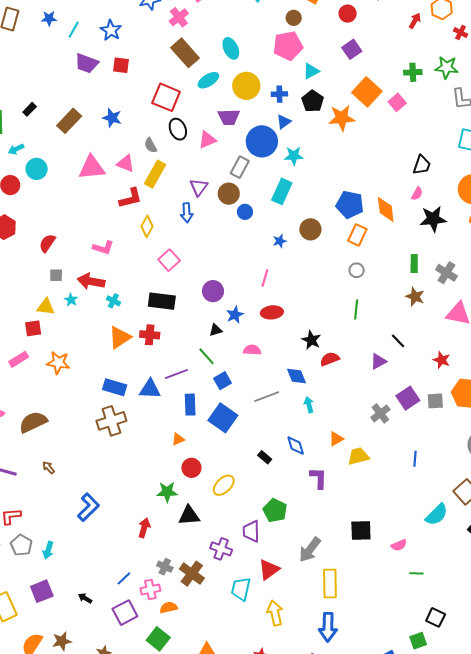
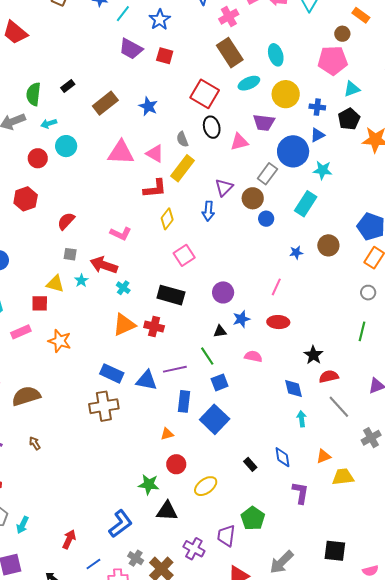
gray line: (267, 397) -> (339, 407), moved, turned 60
blue L-shape: (88, 507) -> (121, 524), moved
red arrow: (144, 528) -> (69, 539), moved

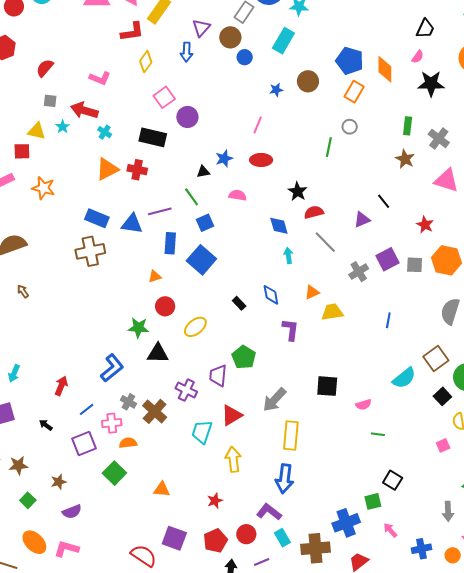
purple circle: (223, 292) -> (187, 117), moved
green line: (362, 331) -> (329, 147), moved

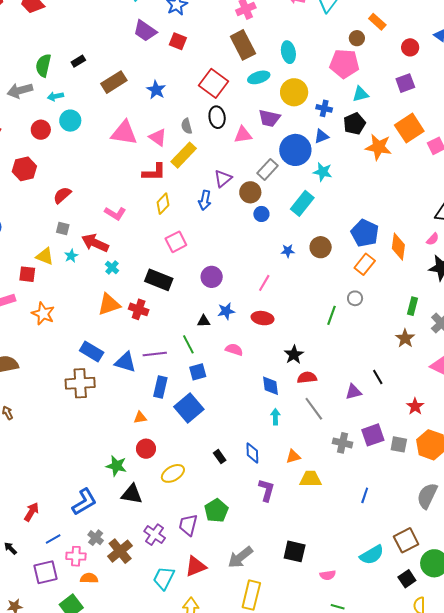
purple circle: (187, 117) -> (212, 277), moved
gray cross: (359, 272) -> (343, 443), turned 36

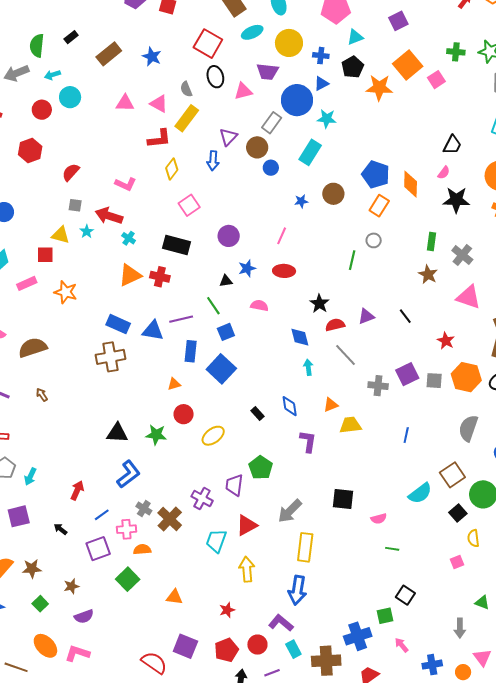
pink triangle: (124, 133) -> (125, 103), size x0.7
purple triangle: (353, 392) -> (366, 316), moved
black triangle: (132, 494) -> (117, 433), moved

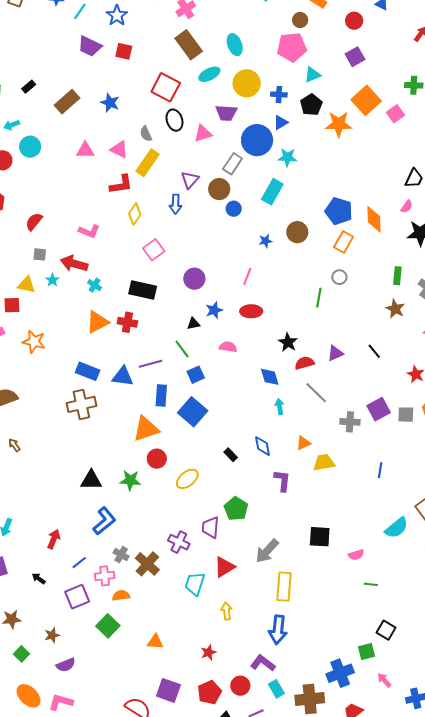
orange triangle: (174, 384) -> (146, 429), size x2.0
yellow arrow: (247, 569) -> (227, 611), size x0.7

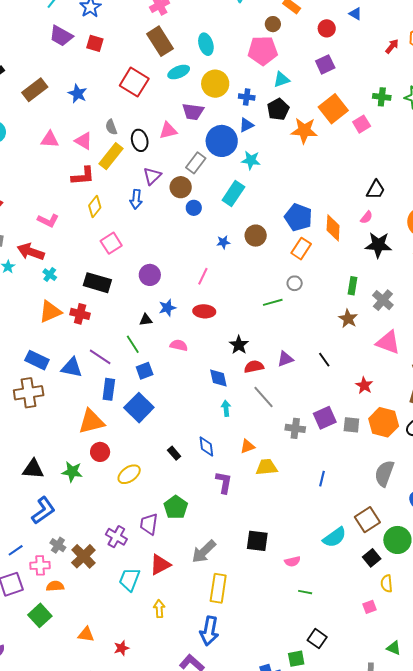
black ellipse: (175, 120) -> (140, 140), moved
green line: (319, 298) -> (273, 302), turned 60
purple line: (150, 364) -> (100, 357), turned 45
red star: (209, 652) -> (121, 648), moved

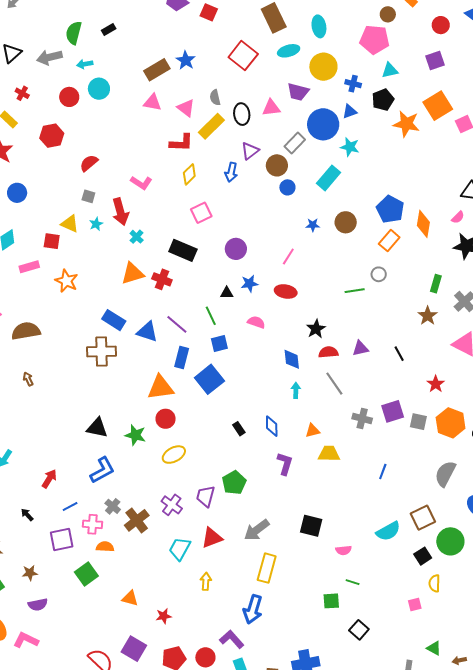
brown rectangle: (35, 90) -> (157, 70), moved
red arrow: (31, 252) -> (120, 212), turned -132
yellow ellipse: (129, 474) -> (174, 455), moved
green square: (296, 659) -> (331, 601), moved

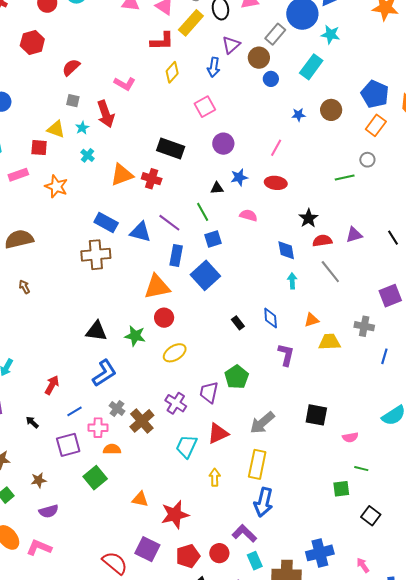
pink square: (201, 213) -> (205, 107), moved
cyan cross: (137, 237) -> (88, 155), moved
gray cross: (362, 419) -> (364, 326), moved
yellow rectangle: (267, 568) -> (257, 464), moved
red star: (164, 616) -> (175, 515), size x1.8

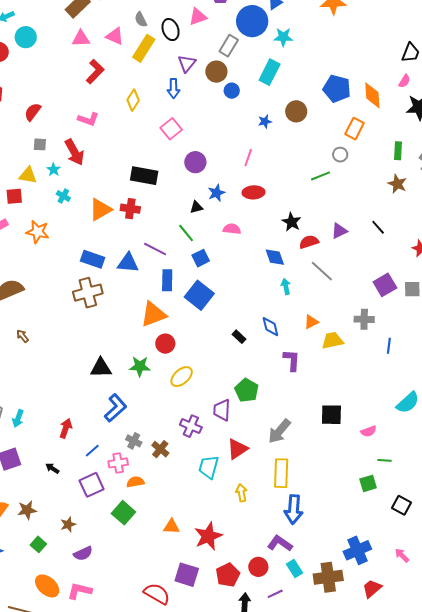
red L-shape: (162, 41) -> (95, 72), moved, turned -35
orange rectangle: (376, 125) -> (354, 129), moved
brown cross: (142, 421) -> (160, 449), size x0.7

